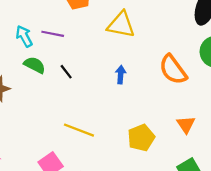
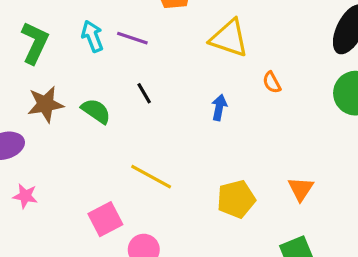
green semicircle: (35, 65) -> (96, 111), moved
orange semicircle: (173, 70) -> (272, 82), moved, size x0.5

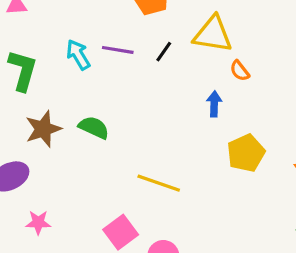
orange semicircle: (272, 82) -> (240, 71), moved
black line: (144, 93) -> (164, 52), moved, turned 75
yellow pentagon: (236, 199) -> (246, 153), moved

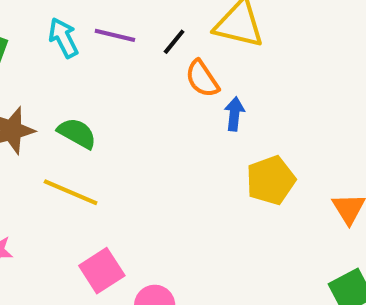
orange semicircle: (240, 71) -> (202, 79), moved, size x1.4
yellow line: (159, 183) -> (71, 192), moved

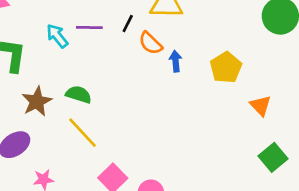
yellow pentagon: (271, 180) -> (226, 68), moved
yellow line: (71, 192) -> (82, 133), turned 36

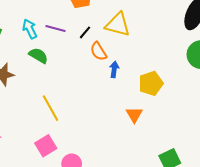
green semicircle: (79, 94) -> (38, 56), moved
orange triangle: (261, 106) -> (134, 115), moved
yellow line: (82, 133) -> (51, 108), moved

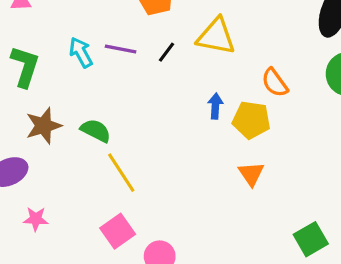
orange semicircle: (99, 51) -> (275, 83), moved
green semicircle: (38, 56) -> (96, 131), moved
yellow pentagon: (151, 83) -> (251, 120), moved, turned 30

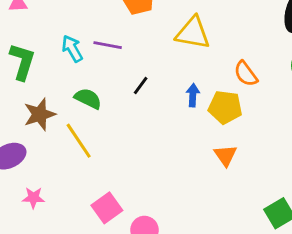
black line: (166, 52) -> (141, 86), moved
green semicircle: (96, 131) -> (88, 98), moved
yellow line: (121, 173) -> (79, 141), moved

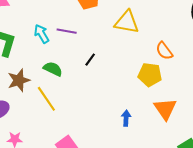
blue arrow: (193, 95) -> (126, 118), moved
orange triangle: (225, 155) -> (165, 109), moved, size x1.4

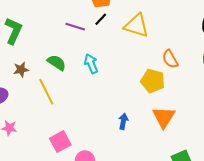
cyan arrow: (42, 34) -> (91, 64), moved
black line: (90, 60) -> (101, 19), moved
brown star: (19, 80) -> (21, 70), size x0.7

